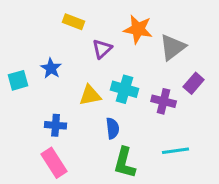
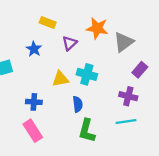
blue star: (51, 68) -> (34, 49), moved
purple cross: (164, 101) -> (128, 96), moved

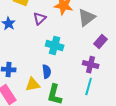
yellow triangle: (60, 79) -> (33, 85), moved
cyan line: (126, 122) -> (89, 87), turned -66

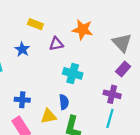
gray triangle: (87, 18) -> (122, 43), moved, turned -36
purple triangle: (40, 19) -> (56, 44), turned 32

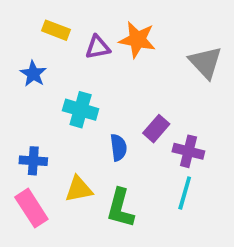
purple triangle: (56, 44) -> (98, 47), moved
purple rectangle: (123, 69) -> (156, 129), moved
cyan cross: (73, 73) -> (81, 110), moved
blue semicircle: (64, 102) -> (118, 148), moved

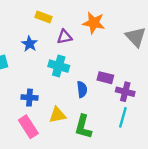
purple triangle: (98, 47) -> (65, 37), moved
purple rectangle: (156, 129) -> (105, 78), turned 63

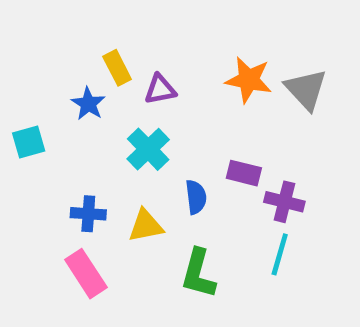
yellow rectangle: (43, 17) -> (117, 68), moved, turned 42
orange star: (94, 23) -> (249, 80), moved
cyan cross: (59, 66) -> (148, 149), turned 30
yellow triangle: (58, 115) -> (146, 226), moved

